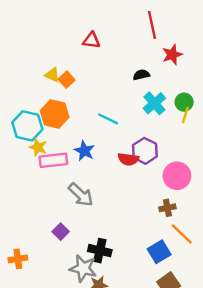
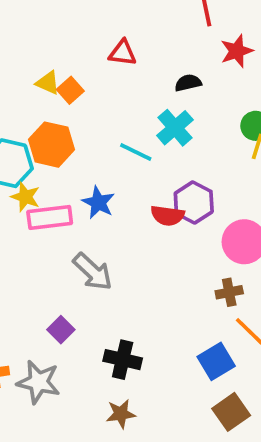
red triangle: (91, 40) -> (123, 53), moved
cyan cross: (154, 103) -> (175, 128), moved
gray star: (83, 268) -> (38, 382), moved

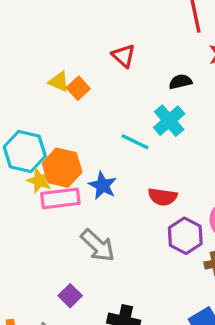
red triangle: (123, 53) -> (124, 56), turned 35
orange hexagon: (52, 145) -> (62, 168), moved
purple hexagon: (194, 202) -> (185, 236), moved

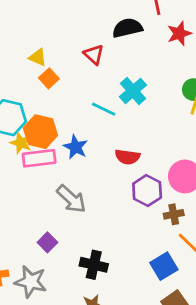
red triangle: (124, 56) -> (94, 55), moved
black semicircle: (180, 82) -> (127, 28), moved, size x1.5
orange square: (78, 88) -> (49, 78), moved

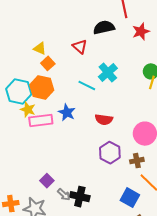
orange hexagon: (40, 132) -> (42, 87), moved
purple hexagon: (147, 191) -> (110, 153), moved
gray arrow: (71, 199) -> (64, 195), moved, size x0.6
blue square: (164, 266) -> (130, 198), turned -30

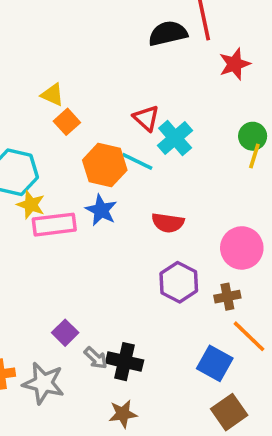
black semicircle: (104, 27) -> (168, 33), moved
red triangle: (80, 46) -> (146, 118), moved
orange hexagon: (42, 87) -> (105, 165), moved

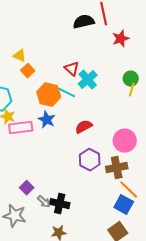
red semicircle: (168, 223) -> (84, 127), turned 144
brown cross: (227, 297) -> (117, 168), size x1.5
blue square: (215, 363) -> (124, 205), moved

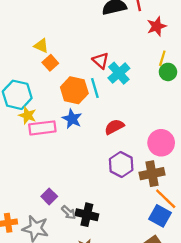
yellow line: (132, 90) -> (162, 58), moved
cyan line: (67, 93) -> (95, 88), turned 48

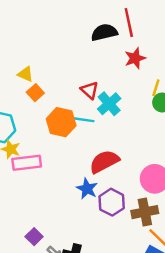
red star: (157, 26) -> (135, 58), moved
cyan line: (95, 88) -> (83, 120), turned -66
blue star: (72, 119) -> (87, 189), moved
red semicircle: (114, 127) -> (104, 162), size x1.4

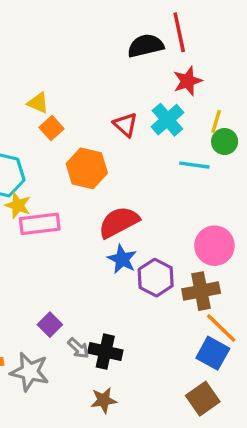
cyan cross: (109, 104) -> (167, 120), moved
cyan line: (83, 120) -> (194, 165), moved
red semicircle: (104, 162) -> (119, 222), moved

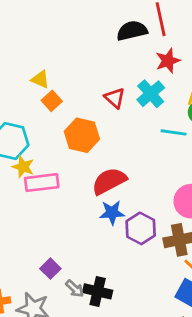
blue star: (122, 259) -> (112, 213), turned -30

